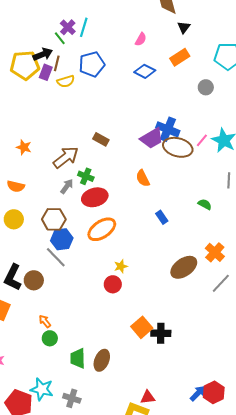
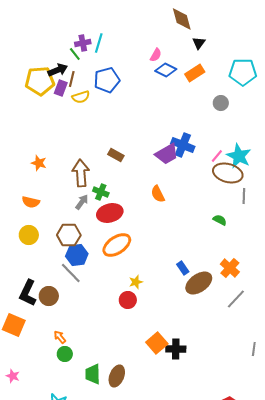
purple cross: (68, 27) -> (83, 43), turned 35
blue diamond: (145, 71) -> (166, 70), moved
brown ellipse: (178, 147) -> (228, 173), moved
brown arrow: (66, 157) -> (81, 173), turned -56
blue rectangle: (162, 217) -> (183, 268), moved

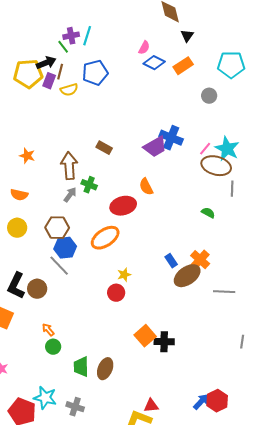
red ellipse: (110, 213) -> (123, 206), moved
orange cross: (230, 268) -> (200, 260), moved
gray line: (236, 299) -> (224, 292), turned 50

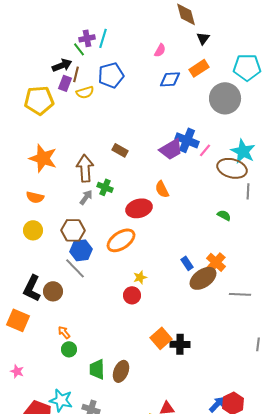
blue diamond: (154, 63) -> (170, 79), moved, turned -30
yellow pentagon: (28, 74) -> (39, 100), moved
gray circle: (209, 96) -> (225, 98), size x2.0
pink line: (205, 149) -> (205, 150), moved
orange star: (27, 156) -> (43, 158), size x1.8

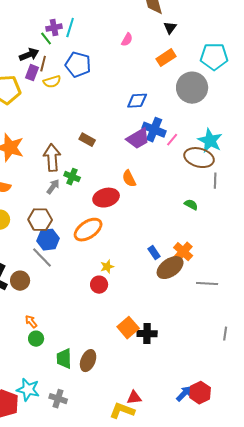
blue pentagon: (111, 75) -> (78, 65), turned 30
blue diamond: (170, 79) -> (137, 101), moved

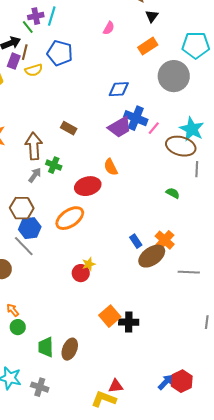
yellow star: (107, 267) -> (89, 264), moved

